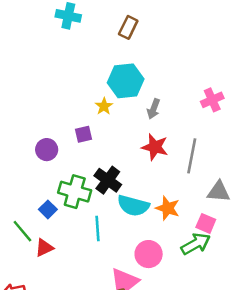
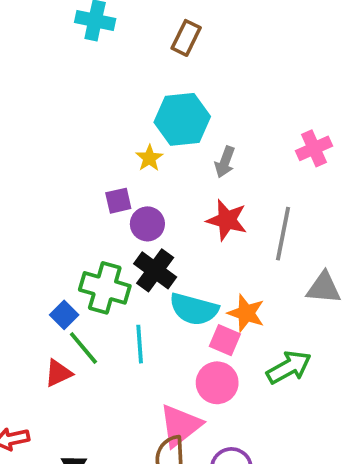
purple circle: (47, 150) -> (147, 224), moved
pink square: (206, 223) -> (225, 340), moved
green line: (22, 231) -> (83, 348), moved

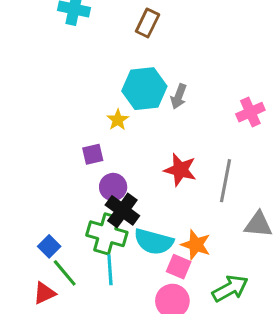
gray arrow: (225, 162) -> (179, 96), moved
purple circle: (147, 224) -> (113, 187), moved
green cross: (105, 288) -> (107, 234), moved

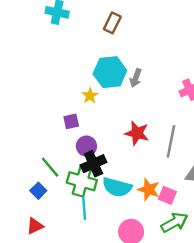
black cross: (122, 210) -> (94, 164), turned 30
pink square: (179, 267) -> (167, 195), moved
green line: (65, 273) -> (50, 167), moved

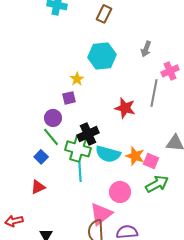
gray arrow: (136, 78) -> (146, 49), moved
yellow star: (90, 96) -> (77, 79), moved
gray line: (171, 141) -> (154, 93), moved
purple circle: (86, 146) -> (53, 118), moved

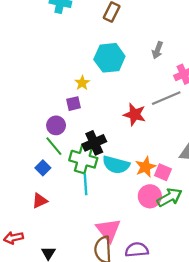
gray line: (154, 93) -> (166, 98), turned 56
orange star: (135, 156) -> (145, 167), turned 30
pink circle: (120, 192) -> (150, 196), moved
pink triangle: (101, 214) -> (108, 230), turned -30

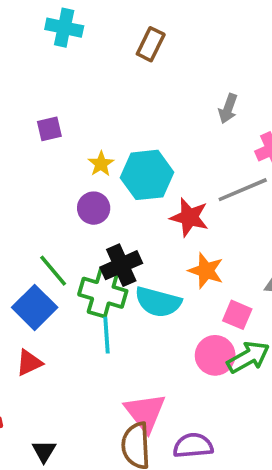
cyan hexagon: (109, 58) -> (147, 175), moved
purple square: (73, 104) -> (49, 129), moved
purple circle: (56, 125) -> (94, 208), moved
orange star: (145, 167) -> (206, 271), moved, turned -30
blue square: (43, 168) -> (35, 307), size x1.6

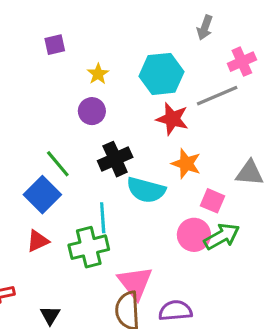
cyan hexagon: (147, 175) -> (161, 74), moved
green cross: (103, 293) -> (89, 247), moved, turned -30

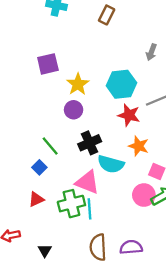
purple square: (55, 45) -> (48, 64), size x1.5
yellow star: (98, 74) -> (78, 84), size x1.5
blue square: (42, 195) -> (39, 167), size x0.6
cyan line: (103, 218) -> (90, 209), moved
pink triangle: (135, 283) -> (87, 182), moved, turned -30

